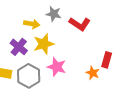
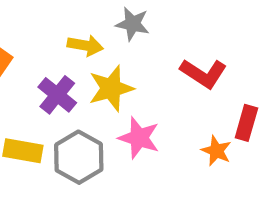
red L-shape: (80, 24) -> (203, 73), moved

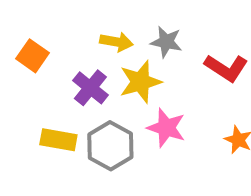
gray star: (133, 24) -> (166, 42), moved

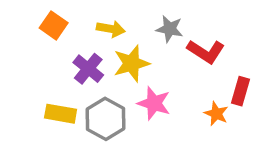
gray star: (166, 42) -> (170, 29), moved
orange square: (32, 56) -> (54, 25), moved

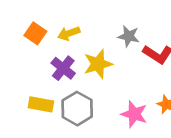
yellow arrow: (111, 29) -> (69, 33), moved, turned 150
pink star: (154, 103) -> (134, 114), moved

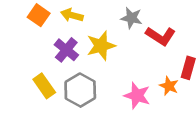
yellow arrow: (69, 33) -> (72, 15), turned 35
yellow rectangle: (41, 104) -> (44, 86), turned 45

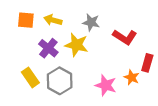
orange square: (39, 15) -> (26, 20), turned -30
gray star: (131, 18) -> (91, 22), moved
yellow star: (101, 46) -> (76, 45), turned 30

